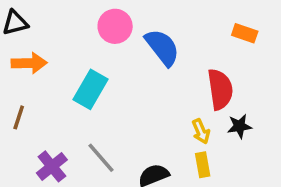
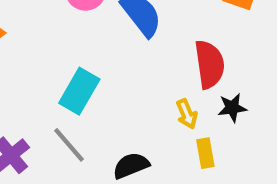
cyan rectangle: (90, 89) -> (79, 91), moved
yellow rectangle: (203, 165) -> (205, 153), moved

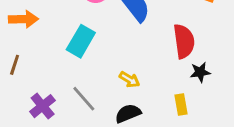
cyan rectangle: (79, 91) -> (81, 41), moved
yellow arrow: (187, 114) -> (129, 80), moved, turned -36

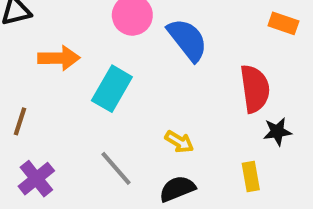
orange arrow: (23, 19) -> (59, 58), moved
purple cross: (43, 106) -> (36, 179), moved

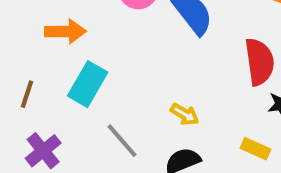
cyan rectangle: (112, 89) -> (88, 84), moved
yellow rectangle: (251, 177) -> (255, 149), turned -56

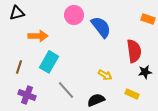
yellow arrow: (185, 114) -> (105, 75), moved
purple cross: (43, 151) -> (27, 95), turned -30

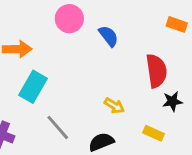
blue semicircle: (101, 27) -> (109, 36), size x0.7

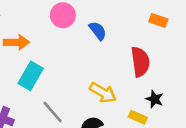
black star: (172, 101) -> (155, 99), moved, turned 30
yellow arrow: (114, 106) -> (103, 93), size x1.5

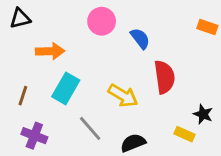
red semicircle: (140, 62) -> (164, 77), moved
yellow arrow: (103, 93) -> (123, 96), moved

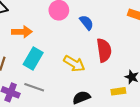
gray line: (90, 128) -> (34, 87), moved, turned -30
yellow rectangle: (184, 134) -> (118, 91), turned -32

